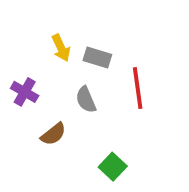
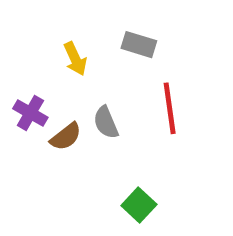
gray rectangle: (97, 57) -> (139, 45), moved
brown semicircle: (53, 134) -> (66, 137), moved

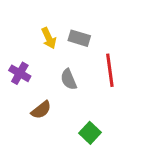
gray rectangle: (139, 45) -> (79, 38), moved
brown semicircle: (66, 137) -> (41, 110), moved

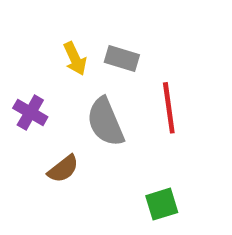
gray semicircle: (69, 79) -> (105, 122), size x1.5
green square: (90, 133) -> (162, 204), moved, turned 30

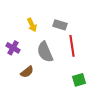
gray rectangle: (122, 59) -> (60, 25), moved
green square: (162, 204) -> (79, 80), moved

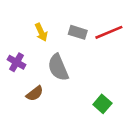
red line: (72, 46) -> (109, 32), moved, turned 75
green square: (79, 80) -> (102, 104), turned -32

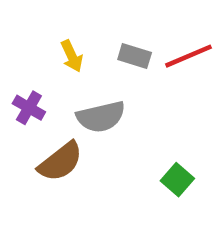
gray semicircle: (58, 67) -> (101, 117), turned -80
brown semicircle: (35, 93) -> (60, 162), size x1.5

